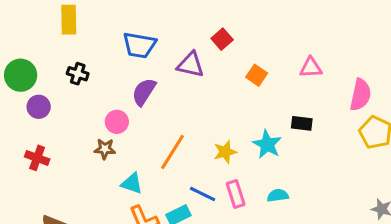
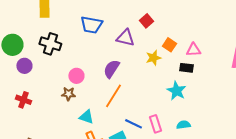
pink triangle: (311, 68) -> (193, 50), moved
black cross: (78, 74) -> (50, 44), size x1.5
purple semicircle: (144, 92) -> (111, 69), moved
black rectangle: (302, 123) -> (186, 68), moved
yellow star: (225, 152) -> (153, 58), moved

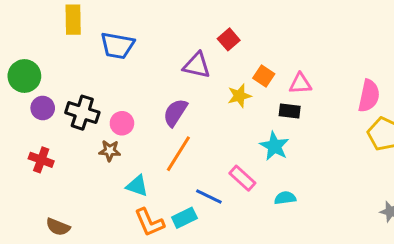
blue trapezoid: (91, 25) -> (117, 46), moved
black cross: (50, 44) -> (82, 113), moved
pink rectangle: (155, 124) -> (242, 178), moved, turned -30

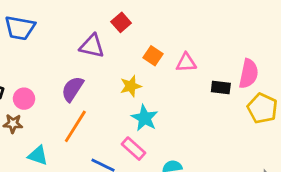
yellow star: (239, 96) -> (131, 86), moved
black rectangle: (290, 111) -> (221, 88), moved
cyan star: (274, 146) -> (145, 118), moved

